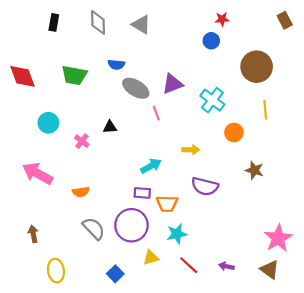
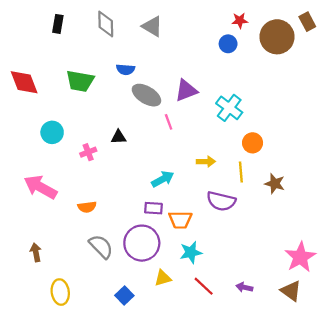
brown circle: (257, 67) -> (277, 37), moved
yellow line: (265, 110) -> (241, 172), moved
pink cross: (82, 141) -> (88, 152), turned 32

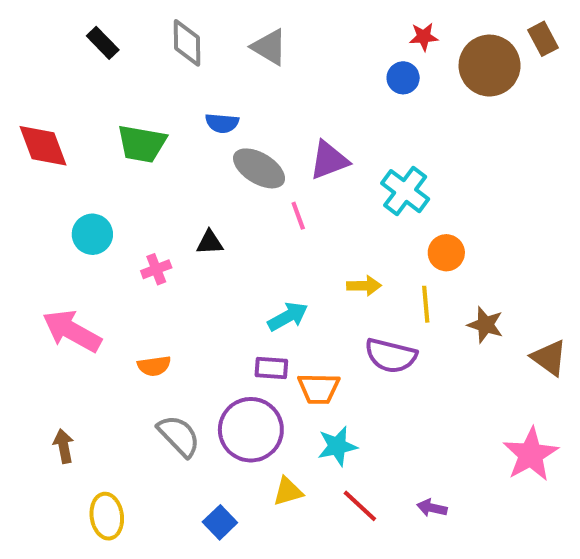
black rectangle: (58, 24) -> (103, 43), turned -54
brown triangle: (291, 291) -> (549, 358), moved

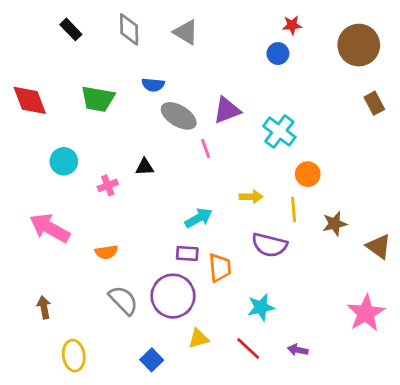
brown rectangle: (543, 39) -> (374, 103), moved
brown circle: (490, 66) -> (359, 45), moved
brown star: (485, 325) -> (335, 224), turned -30
orange trapezoid: (319, 389) -> (220, 268), turned -96
cyan star: (337, 446) -> (261, 307), moved

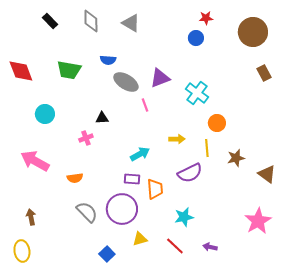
pink cross: (108, 185) -> (86, 138), moved
purple semicircle: (269, 245) -> (190, 173), turned -40
yellow ellipse: (74, 356) -> (22, 251), moved

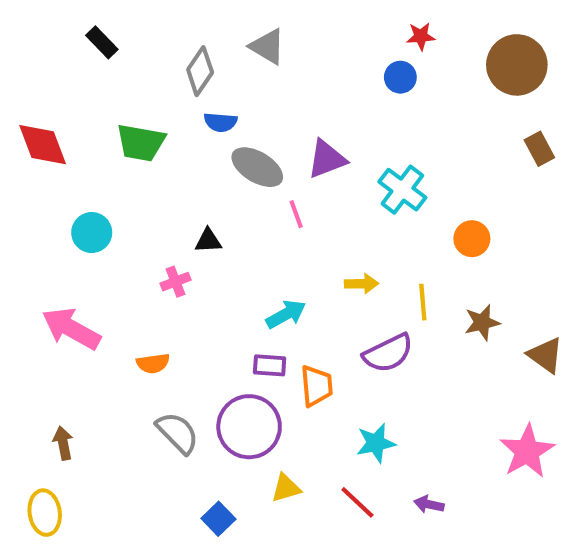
gray diamond: (91, 21) -> (200, 71), moved, turned 35
orange circle: (217, 123) -> (472, 239), moved

